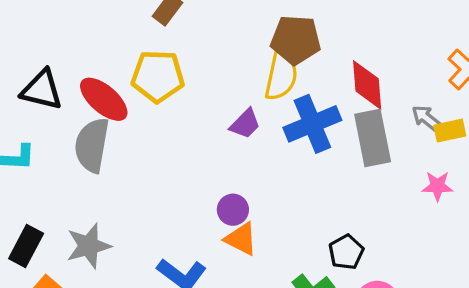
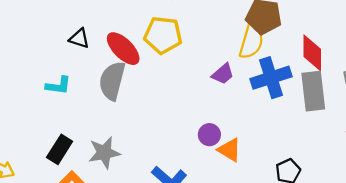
black triangle: (42, 90) -> (79, 38), size x0.7
orange triangle: (241, 239) -> (229, 150), moved

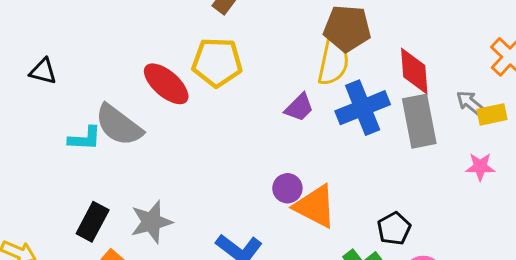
black triangle: (79, 38) -> (43, 71), moved
gray semicircle: (112, 81) -> (119, 125), moved, turned -63
orange triangle: (229, 150) -> (315, 206), size x1.4

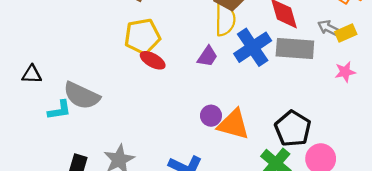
black triangle: (43, 71) -> (32, 74), moved
red ellipse: (166, 84) -> (153, 60), moved, size x0.7
gray rectangle: (419, 121) -> (295, 49), turned -63
black pentagon: (394, 229) -> (293, 129), size x1.5

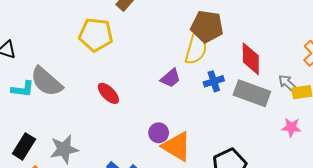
yellow pentagon: (142, 36) -> (96, 35), moved
blue cross: (253, 47) -> (214, 81), size x0.6
red ellipse: (153, 60) -> (108, 93), moved

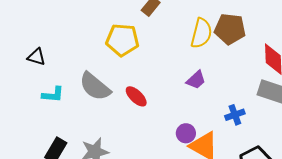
yellow semicircle: (196, 49) -> (201, 33), moved
blue cross: (214, 81) -> (235, 115), moved
gray semicircle: (46, 82) -> (95, 86), moved

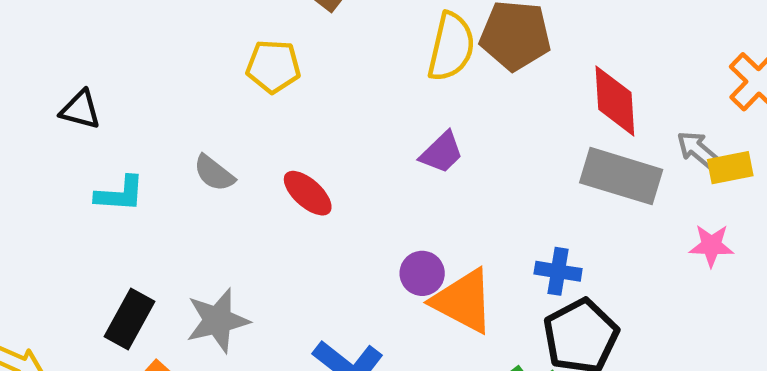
yellow pentagon: (122, 40) -> (273, 66), size x0.7
gray semicircle: (95, 86) -> (214, 173), size x0.6
blue cross: (235, 115) -> (558, 271), moved, turned 30

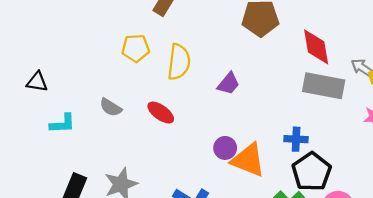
yellow semicircle: (451, 47) -> (179, 62), moved

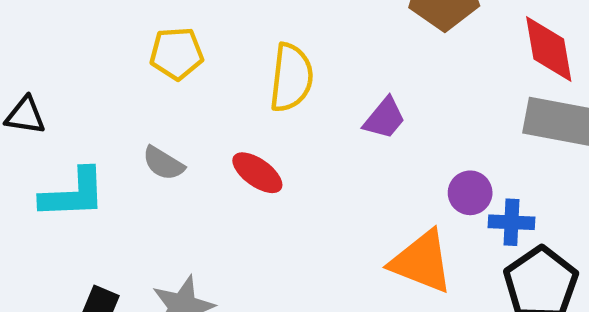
yellow pentagon: (136, 48) -> (177, 53), moved
cyan L-shape: (63, 124) -> (73, 194), size x1.4
purple circle: (225, 148) -> (470, 193), moved

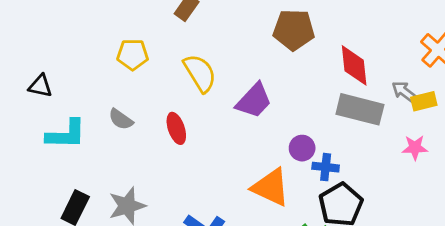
yellow semicircle: (291, 78) -> (200, 73), turned -42
purple trapezoid: (384, 118) -> (254, 101), size x1.4
red ellipse: (257, 173) -> (176, 128), turned 32

